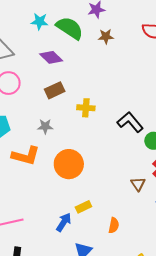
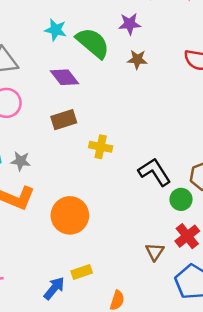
gray star: (45, 126) -> (21, 161), moved

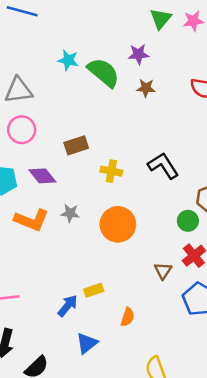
purple diamond: (65, 77) -> (42, 176), moved
gray star: (21, 161) -> (70, 213), moved
black L-shape: (154, 172) -> (163, 166), moved
orange circle: (70, 215) -> (118, 224), moved

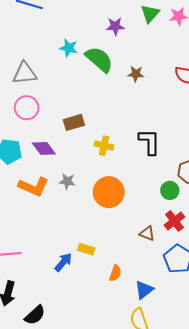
purple star: (138, 54) -> (115, 26), moved
black L-shape: (163, 166) -> (149, 142), turned 32
brown triangle: (163, 271) -> (147, 233), turned -42
yellow rectangle: (94, 290) -> (86, 249), turned 35
blue triangle: (87, 343) -> (144, 290), moved

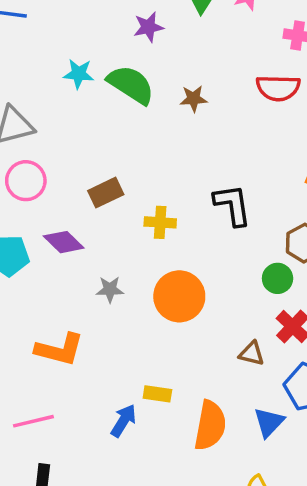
orange L-shape: (33, 187) -> (59, 350), moved
orange semicircle: (115, 273) -> (210, 425), size x1.8
blue triangle: (144, 290) -> (269, 422), moved

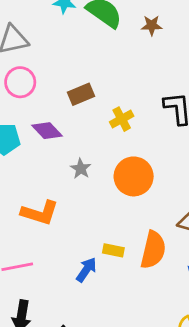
yellow cross: (160, 222) -> (122, 119), turned -35
gray star: (110, 289) -> (81, 169), turned 30
orange semicircle: (210, 425) -> (153, 250), moved

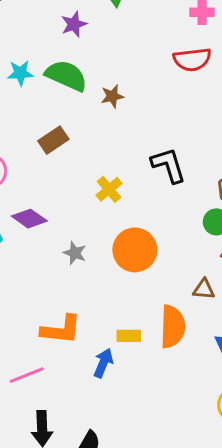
brown star: (152, 25) -> (112, 96), moved
brown rectangle: (81, 94) -> (53, 140), moved
orange L-shape: (40, 213) -> (61, 330), moved

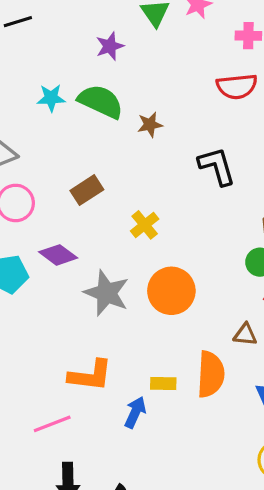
brown rectangle: (53, 140) -> (87, 190), moved
black L-shape: (168, 165) -> (217, 166), moved
gray star: (75, 253) -> (106, 293), size x1.8

